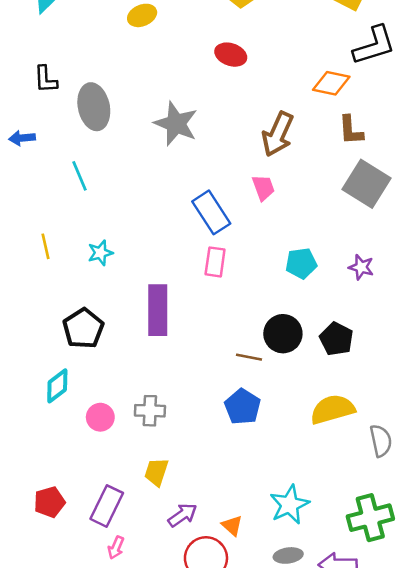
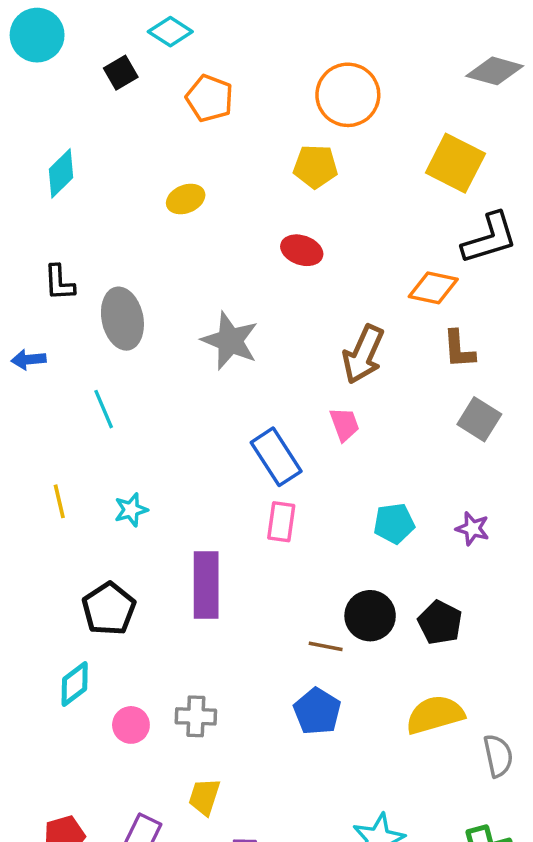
gray square: (366, 184) -> (479, 419), size x0.7

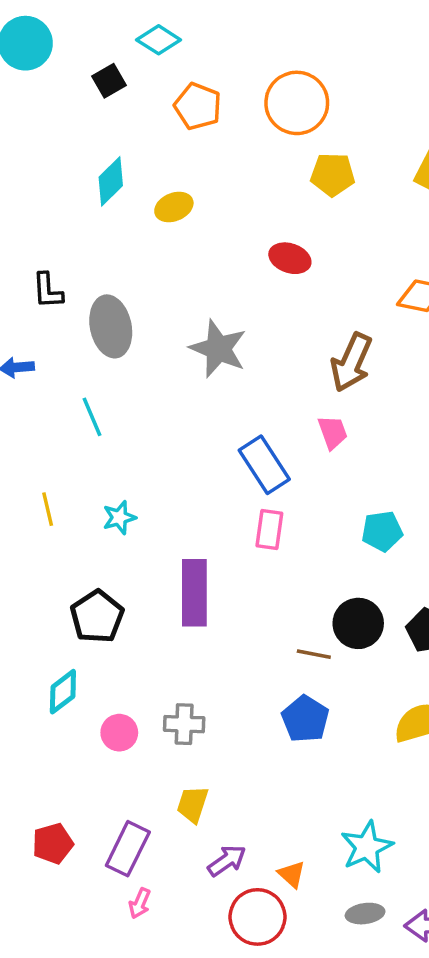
orange circle: (348, 95) -> (297, 103), moved
yellow pentagon: (315, 167) -> (333, 175), moved
cyan diamond: (61, 173) -> (111, 181), moved

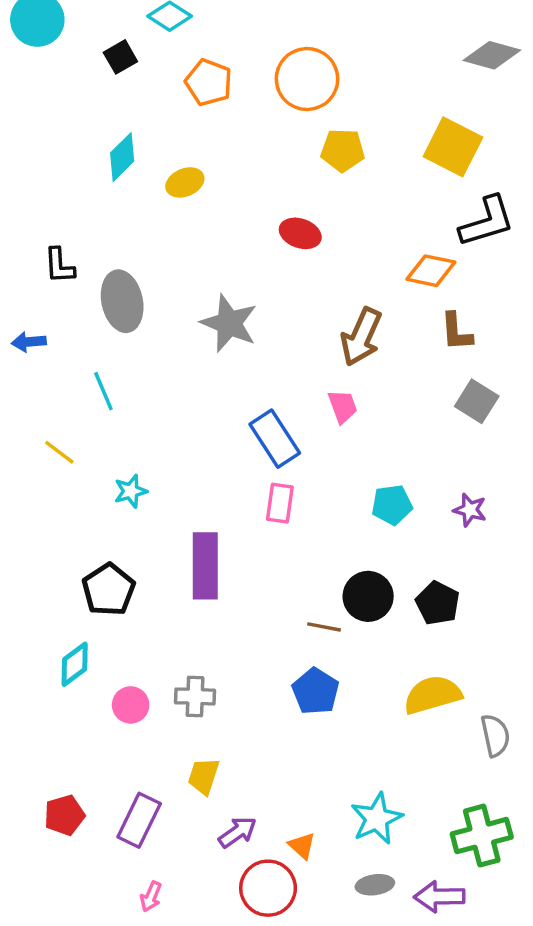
yellow line: (48, 509) -> (59, 452), moved, turned -40
pink arrow: (140, 903) -> (151, 897), moved

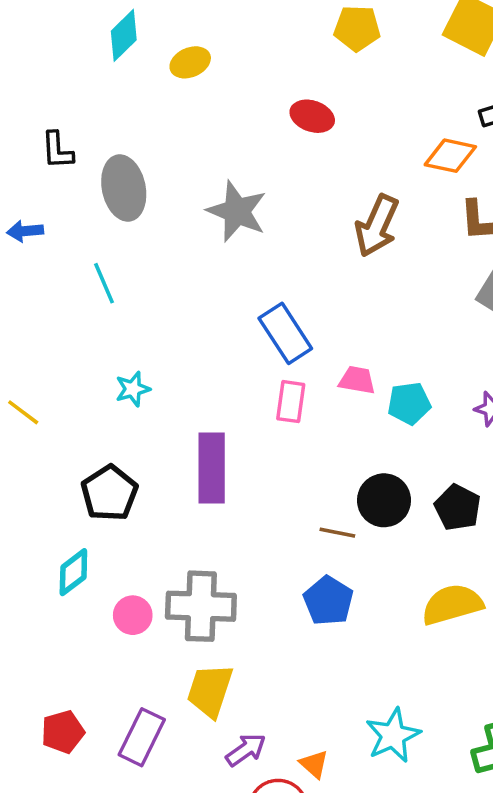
pink trapezoid: (343, 406) -> (357, 380), moved, turned -60
yellow line: (59, 452) -> (23, 412), moved
gray cross: (195, 696) -> (201, 606), size x1.6
yellow trapezoid: (204, 776) -> (210, 691), size x1.4

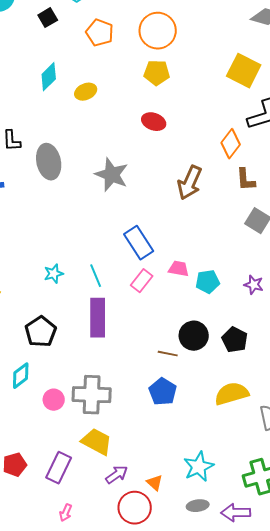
yellow pentagon: (357, 28) -> (157, 73), moved
orange diamond: (450, 156) -> (231, 144), turned -64
cyan line: (104, 283) -> (96, 276), moved
pink rectangle: (291, 402) -> (142, 281), turned 30
yellow trapezoid: (210, 691) -> (97, 442), turned 100

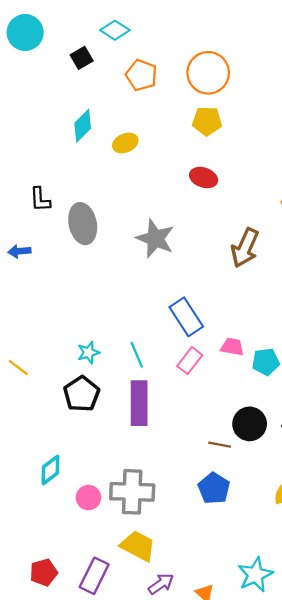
black pentagon: (41, 332) -> (82, 394), moved

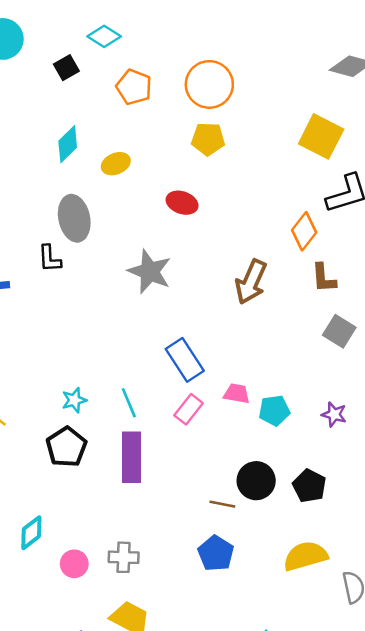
red ellipse: (204, 178) -> (182, 203), moved
black L-shape: (40, 199) -> (50, 259), moved
gray ellipse: (83, 224) -> (74, 218), moved
gray cross: (132, 492) -> (124, 557), size x0.6

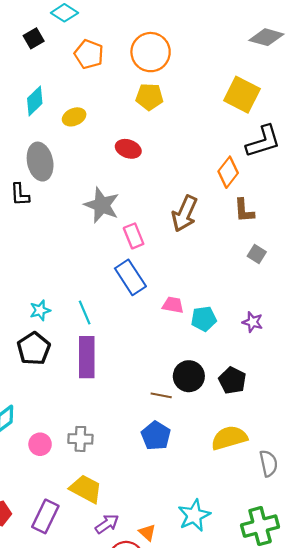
gray square: (339, 331) -> (257, 254), size x0.7
pink rectangle: (189, 409) -> (134, 236), moved, turned -60

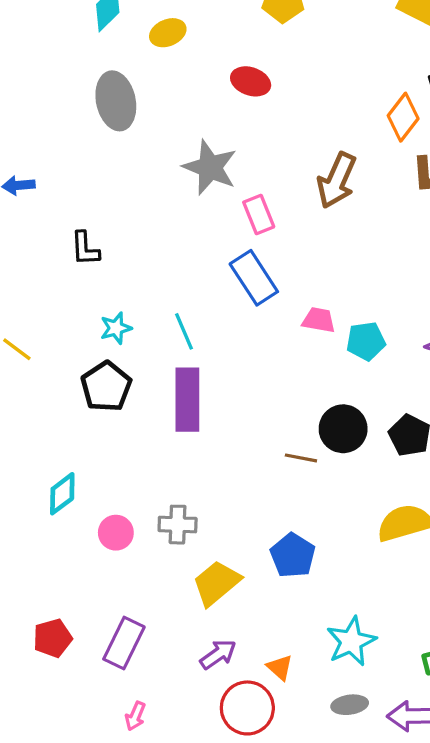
black L-shape: (20, 194) -> (85, 249), moved
blue pentagon: (156, 436) -> (293, 555), moved
yellow trapezoid: (86, 489) -> (216, 583), moved, turned -68

